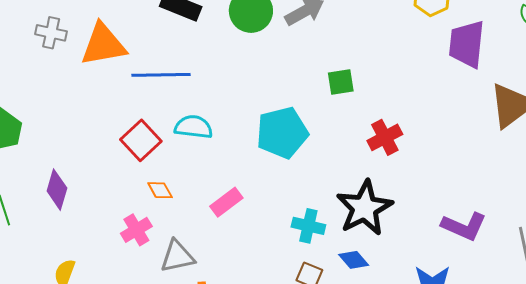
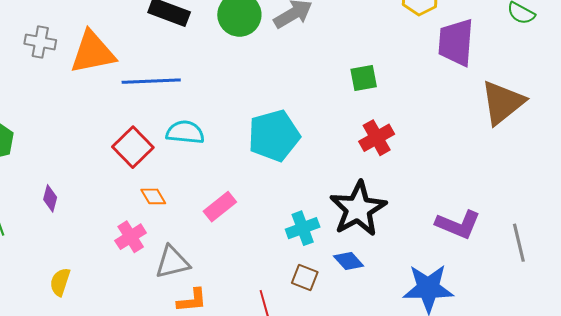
green square: (341, 82) -> (364, 78), moved
purple diamond: (57, 190) -> (50, 198), size x0.7
cyan cross: (308, 226) -> (303, 228), turned -32

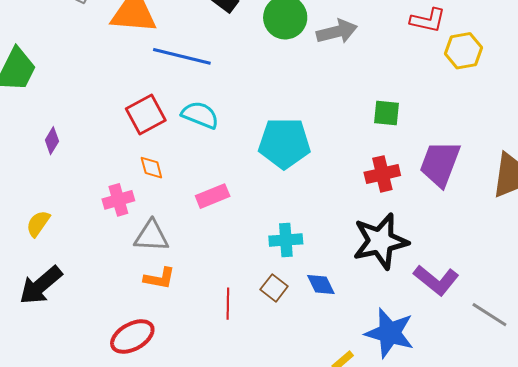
purple trapezoid: (456, 42) -> (440, 164), moved
black star: (358, 209) -> (380, 241), moved
gray line: (519, 243) -> (489, 315), turned -60

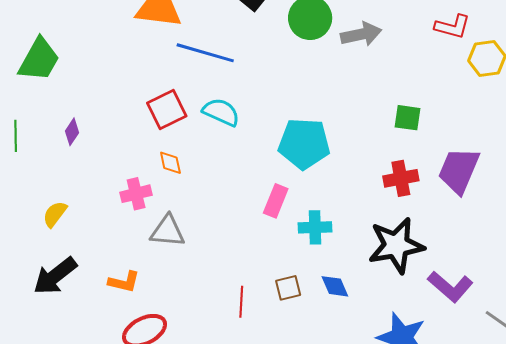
pink rectangle: (213, 196) -> (276, 201), moved, turned -48
cyan cross: (286, 240) -> (315, 227), moved
orange L-shape: (159, 278) -> (124, 282), moved
brown square: (274, 288) -> (288, 288), turned 36

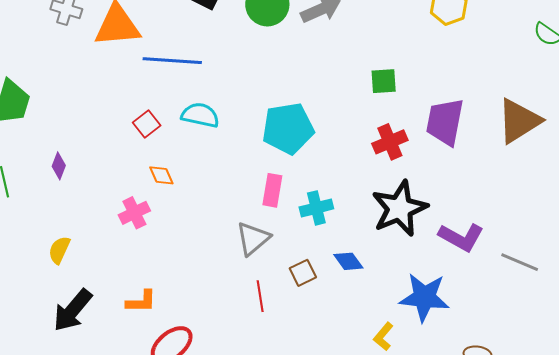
red square: (167, 109) -> (147, 124), size x0.7
gray triangle: (168, 231) -> (253, 238), moved, turned -33

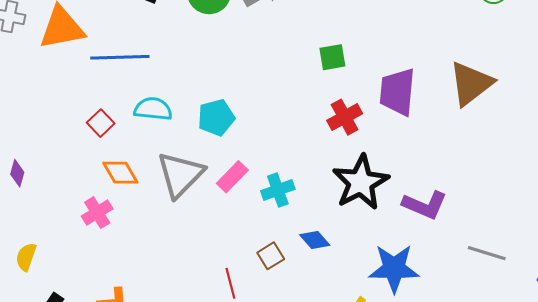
cyan pentagon: (288, 128) -> (216, 117), moved, size x0.7
orange diamond: (161, 175) -> (120, 173), size x1.4
pink rectangle: (272, 190) -> (232, 177), turned 40
gray triangle: (253, 238) -> (180, 175), moved, size x1.4
gray line: (520, 262) -> (487, 253), moved

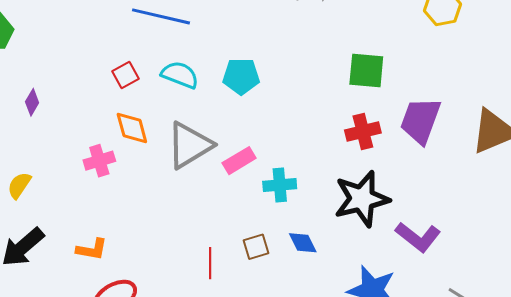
green square: (332, 57) -> (366, 71), size x1.4
cyan pentagon: (216, 117) -> (241, 76), moved

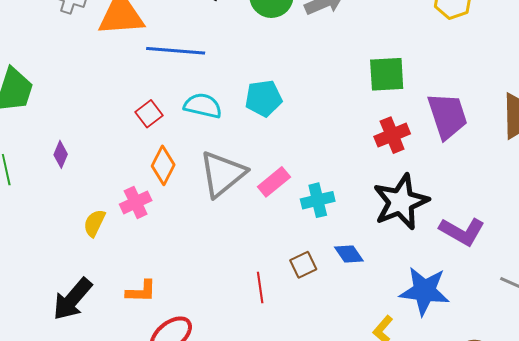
purple trapezoid: (420, 121) -> (447, 116), turned 150
orange diamond: (132, 128) -> (163, 165), turned 51
yellow semicircle: (19, 185) -> (94, 223), moved

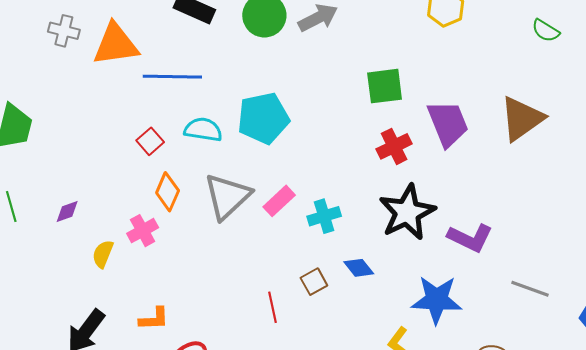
cyan pentagon: (264, 98) -> (263, 118), size x1.4
purple diamond: (61, 154) -> (67, 212), moved, turned 52

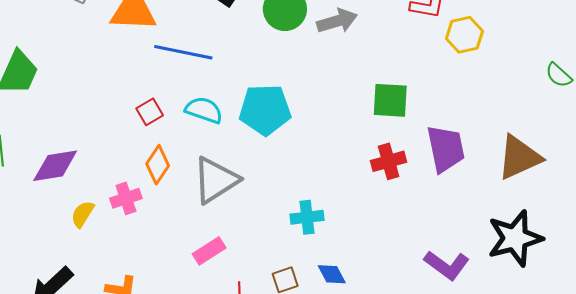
pink rectangle: (279, 201) -> (209, 251), moved
purple diamond: (67, 212) -> (55, 166), size x1.8
black star: (407, 212) -> (515, 238), moved

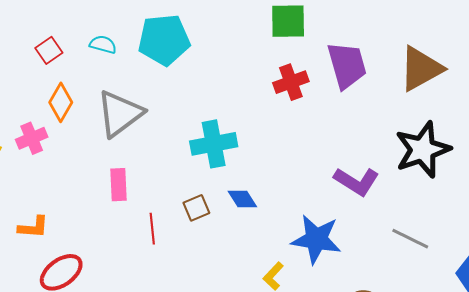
cyan semicircle: (204, 110) -> (103, 45), size x0.7
cyan cross: (307, 217) -> (214, 144), size x1.4
pink rectangle: (209, 251) -> (118, 185), turned -56

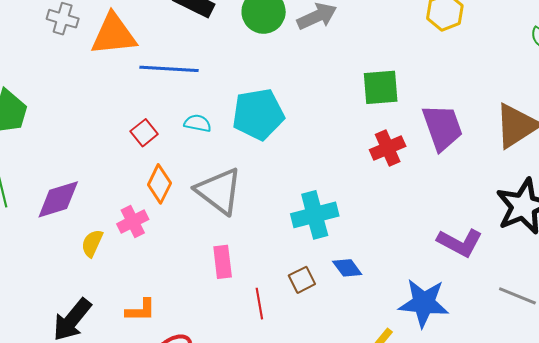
gray triangle: (120, 114) -> (219, 191), turned -42

